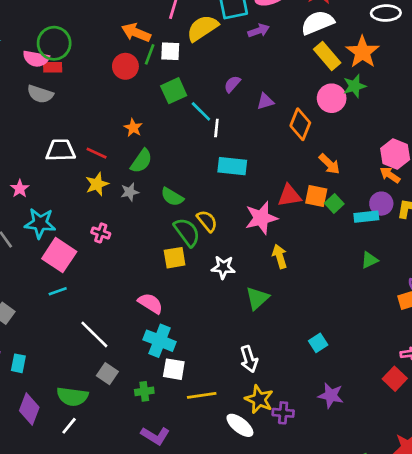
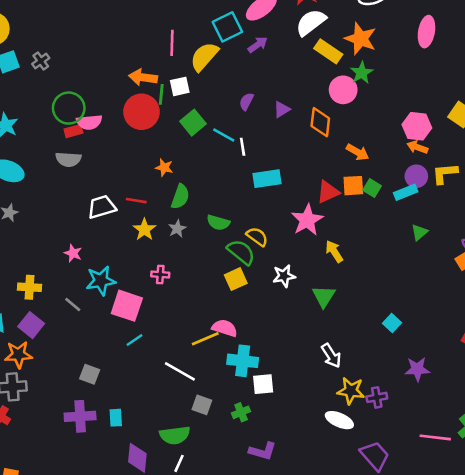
pink semicircle: (36, 59) -> (89, 122), moved
red circle: (125, 66) -> (141, 112), size x1.4
yellow line: (202, 395) -> (205, 339), moved

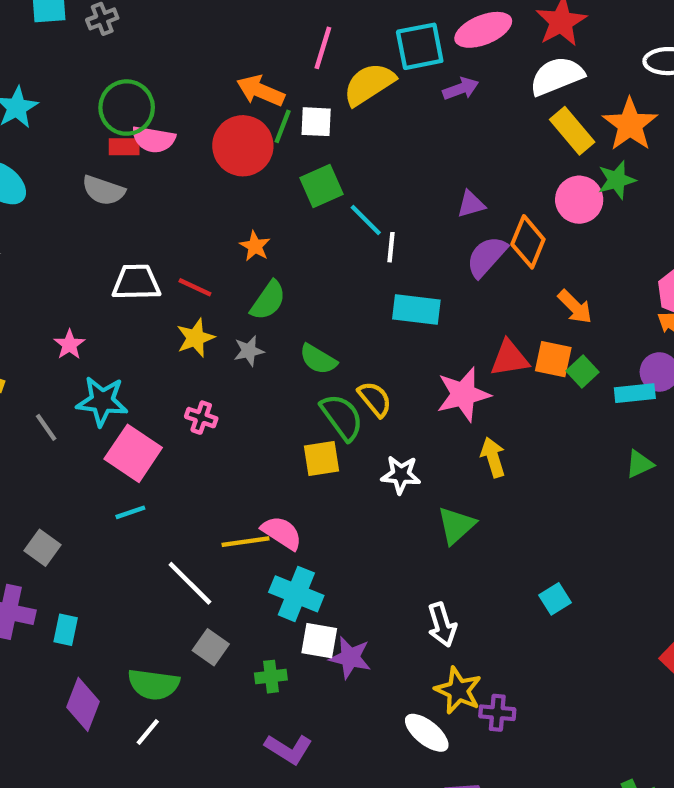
purple semicircle: (246, 102) -> (487, 257), moved, size x1.5
purple star: (417, 369) -> (350, 658), moved

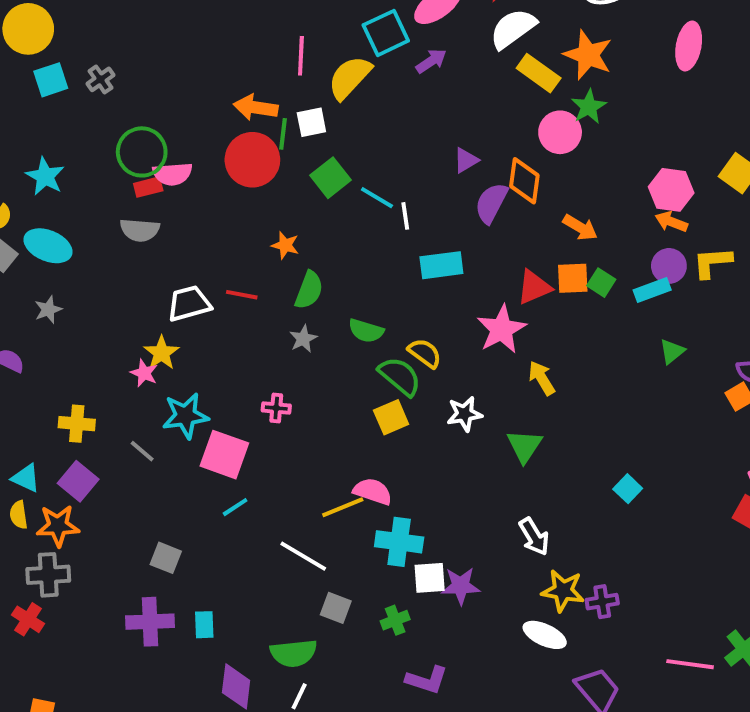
yellow star: (195, 338) -> (161, 353), moved

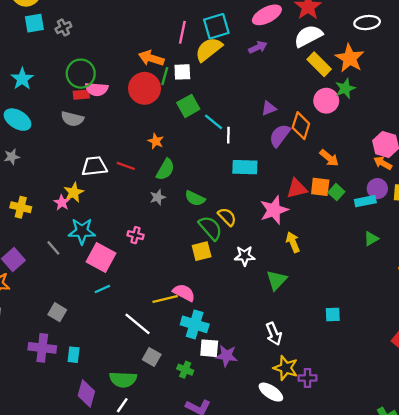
cyan square: (386, 33) -> (216, 26), moved
yellow cross: (77, 424) -> (21, 207), moved
cyan square: (628, 489) -> (333, 315), turned 35
green cross: (395, 620) -> (185, 370), turned 35

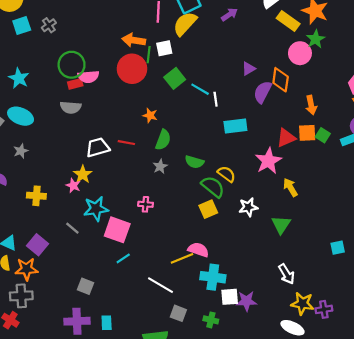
orange arrow: (329, 158) -> (311, 105), turned 48

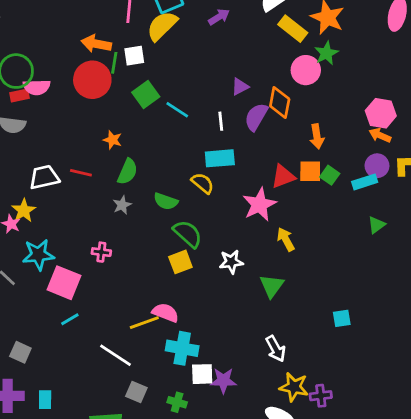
white line: (216, 99) -> (221, 121), moved
yellow semicircle: (226, 174) -> (203, 183), moved

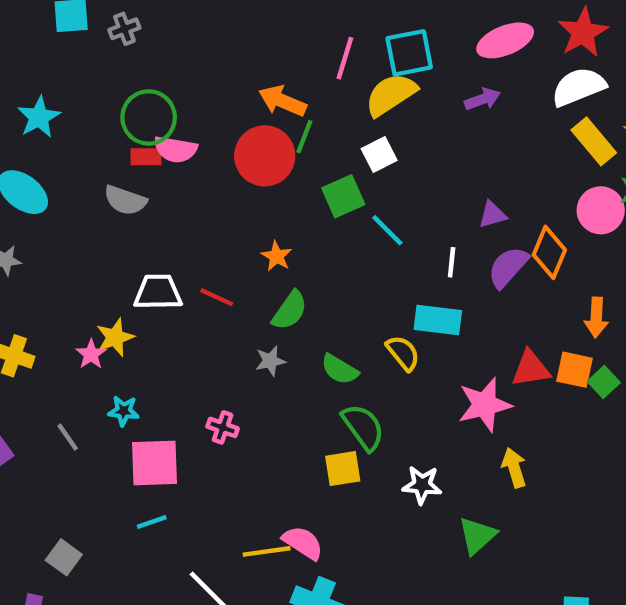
white square: (134, 56) -> (379, 155), moved, turned -30
cyan star: (38, 255) -> (124, 411), size x0.6
pink square: (64, 283) -> (155, 463), turned -36

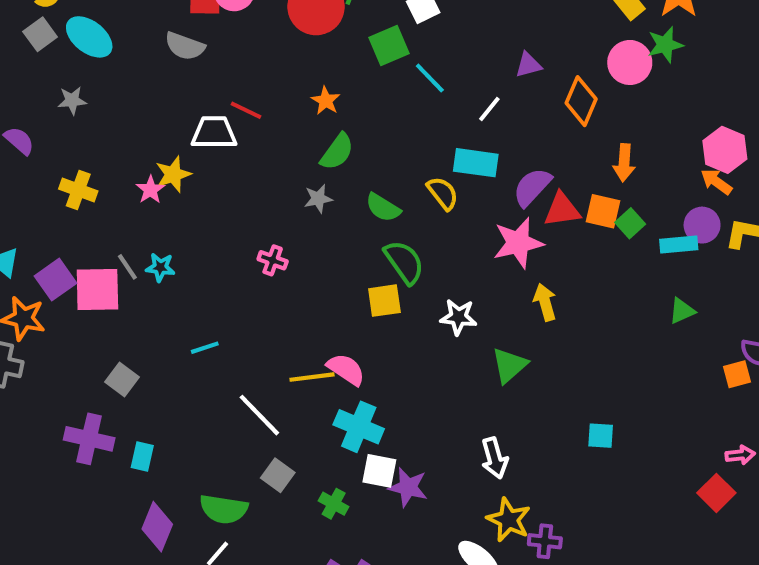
white line: (452, 262) -> (489, 109), turned 32
purple semicircle: (508, 267) -> (532, 187), moved
red line: (217, 297) -> (246, 110), moved
cyan star: (124, 411) -> (160, 267), moved
pink square: (155, 463) -> (97, 290), moved

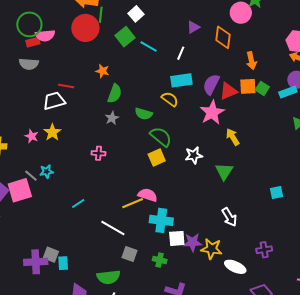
yellow star: (173, 174) -> (52, 132), moved
gray square: (122, 380) -> (51, 255), moved
yellow star: (509, 520) -> (212, 249), moved

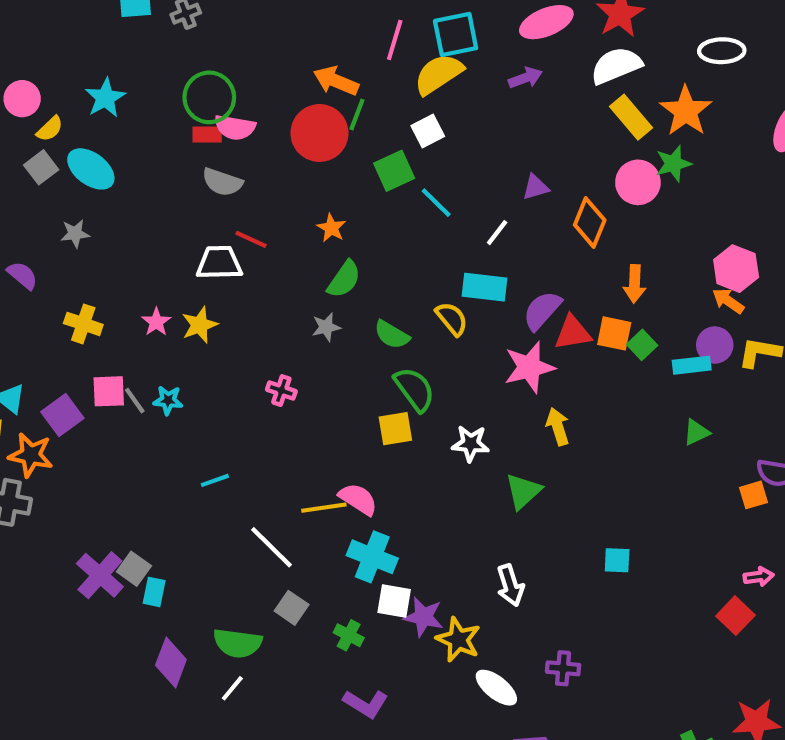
gray semicircle: (29, 64) -> (222, 182), moved
pink square: (20, 190) -> (109, 391), moved, size x0.7
purple cross: (36, 262) -> (100, 575), turned 30

